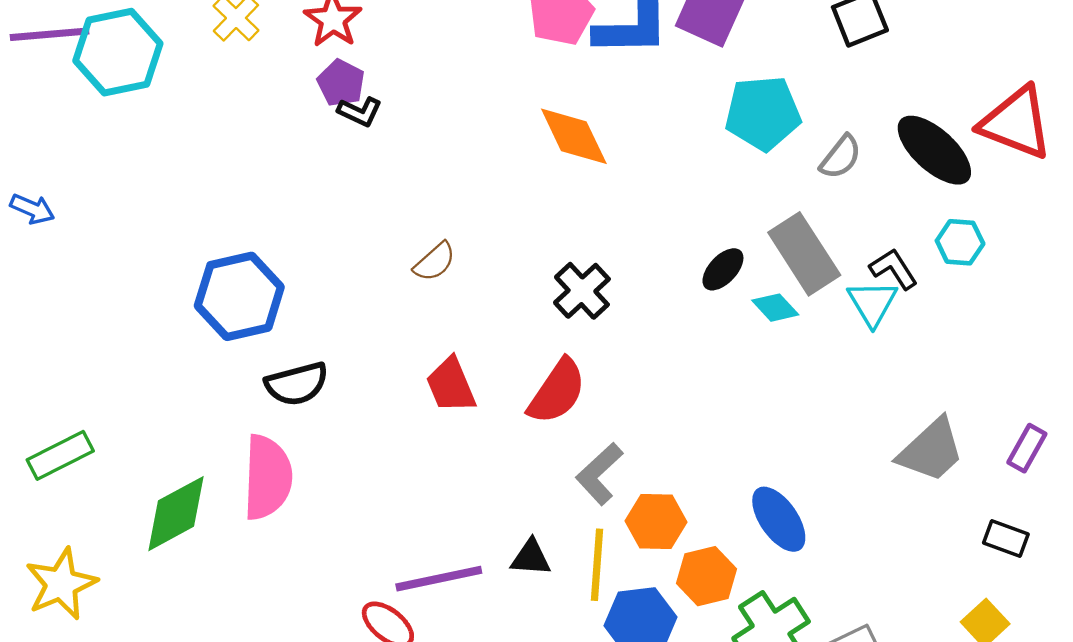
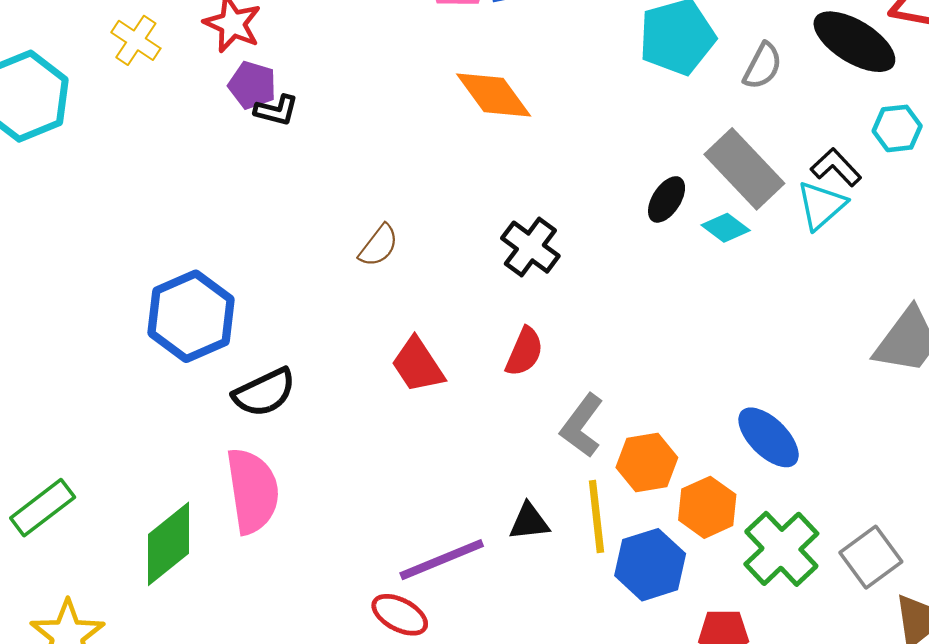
cyan triangle: (872, 303) -> (821, 205), turned 30
red semicircle: (557, 392) -> (524, 352), size x0.7

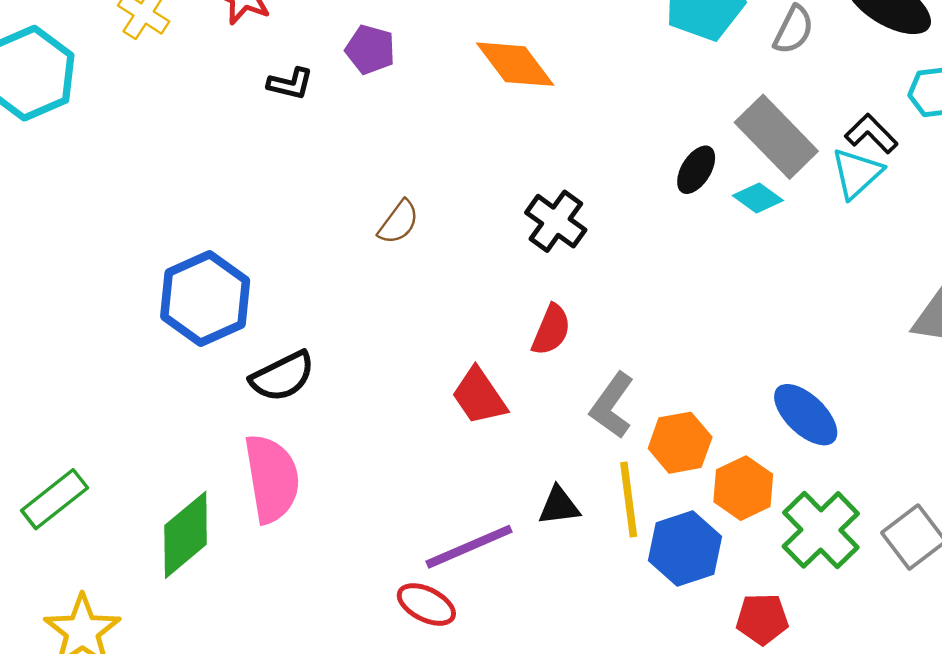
purple pentagon: (252, 85) -> (370, 50), moved
red trapezoid: (418, 365) -> (479, 396), moved

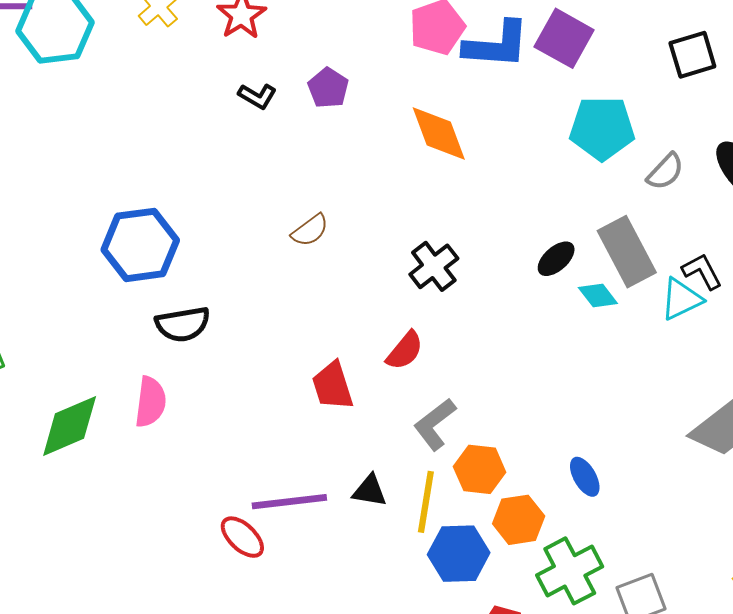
blue ellipse: (806, 415) -> (585, 477), size x0.7
pink semicircle: (272, 479) -> (150, 402), size x0.7

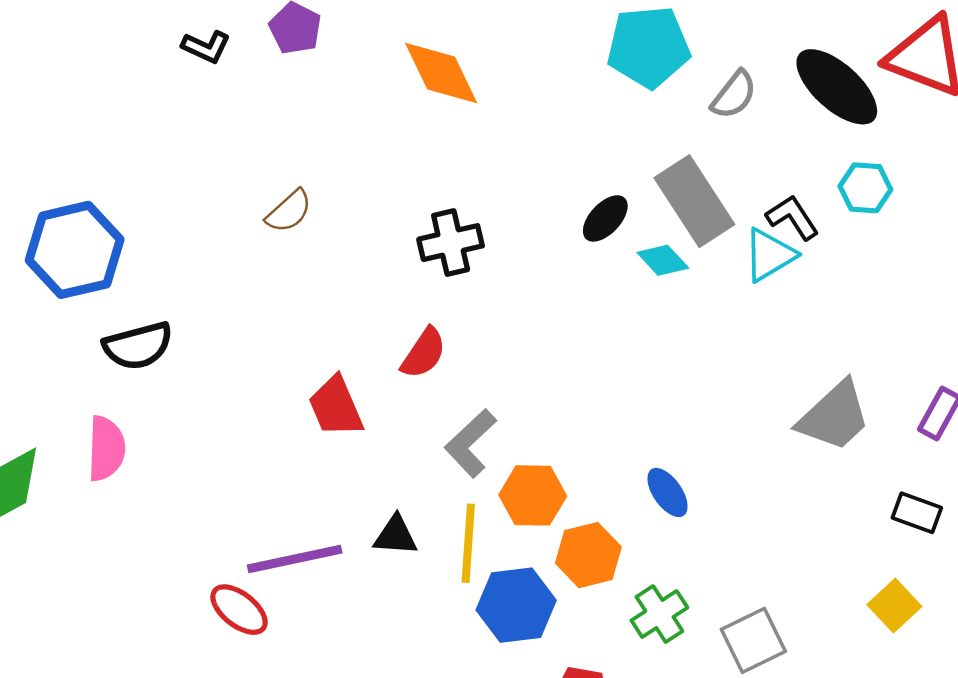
black cross: (434, 266) -> (451, 243), turned 30
green cross: (570, 571) -> (659, 614), size x0.7

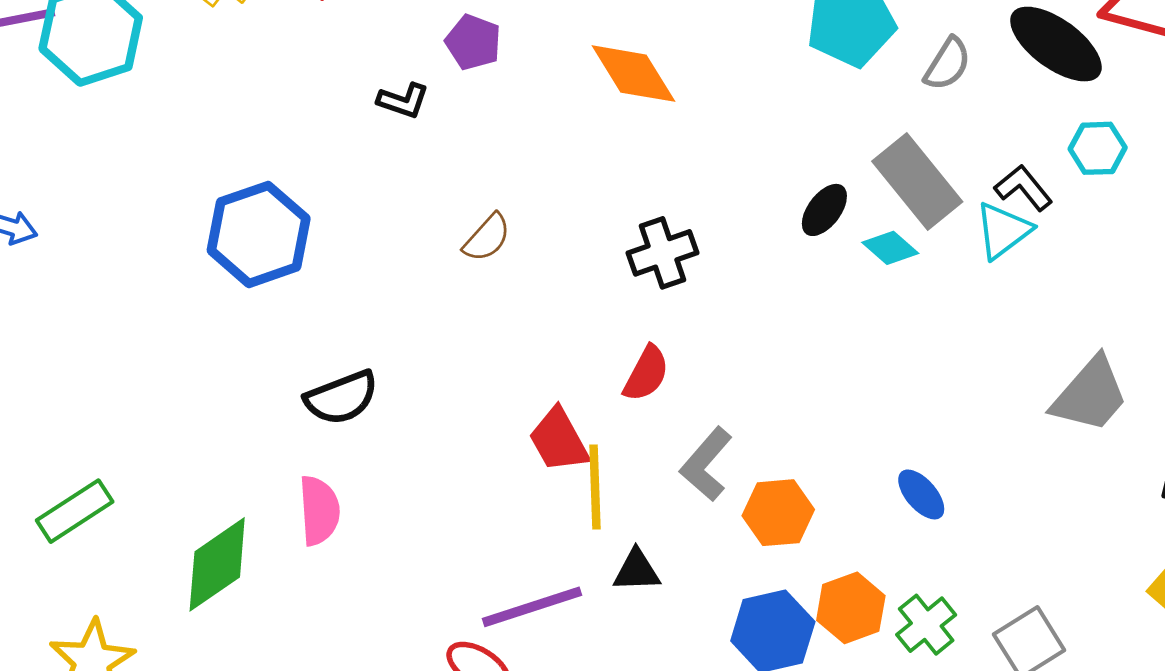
black L-shape: (206, 47) -> (403, 101), moved
blue hexagon: (75, 250) -> (259, 234), moved
yellow line: (468, 543) -> (595, 487), moved
orange hexagon: (588, 555) -> (851, 608), moved

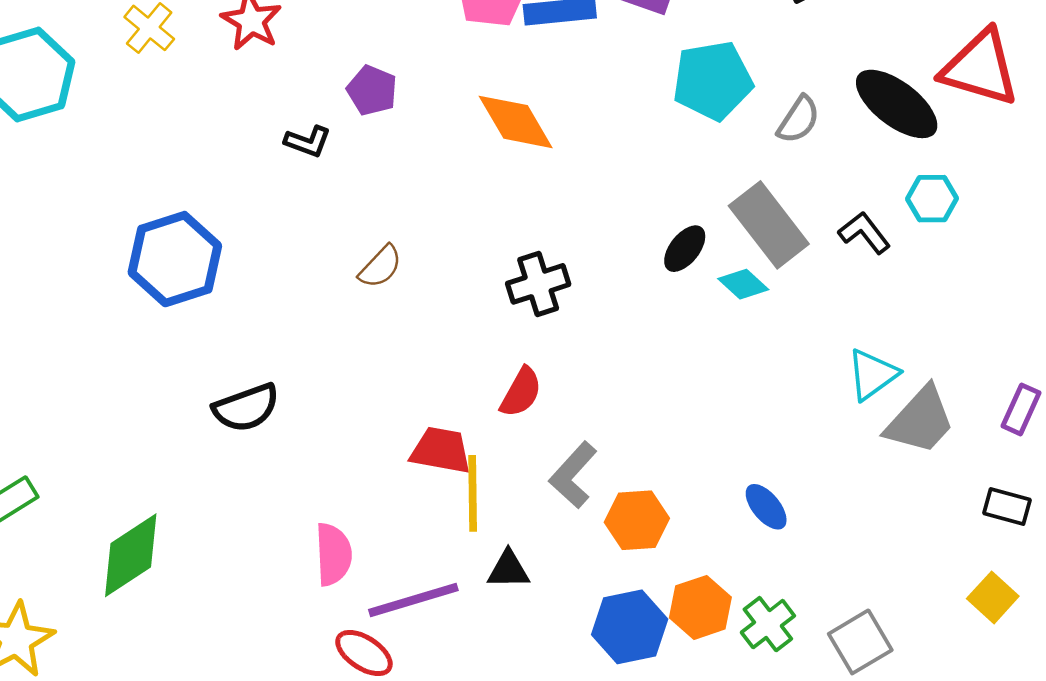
cyan triangle: (1003, 230) -> (872, 374), moved
red trapezoid: (559, 440) -> (441, 450), turned 128
pink semicircle: (319, 510) -> (333, 554), moved

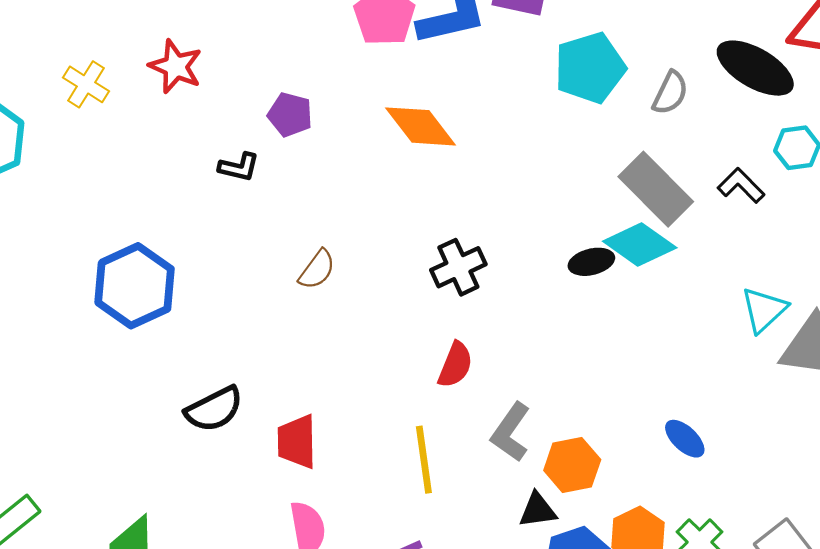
black ellipse: (685, 249) -> (591, 262), moved, turned 45
cyan diamond: (743, 284) -> (640, 244), size x1.6
red trapezoid: (441, 450) -> (297, 442), moved, turned -94
black triangle: (508, 570) -> (538, 510), moved

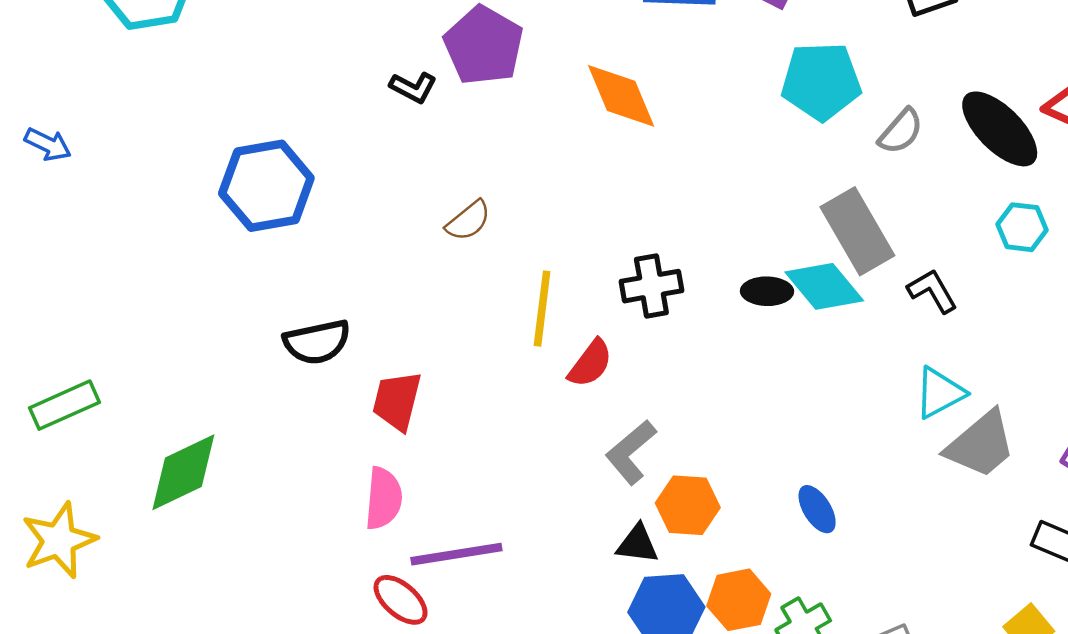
purple pentagon: (290, 115) -> (484, 45), size x1.6
black L-shape: (741, 185) -> (932, 291), moved
black cross: (458, 267) -> (651, 286), moved
yellow line: (424, 460) -> (542, 309), moved

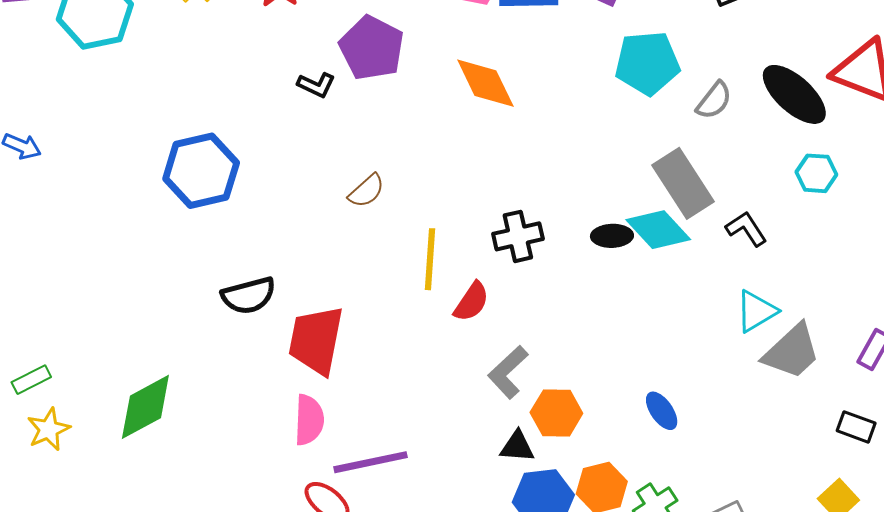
red trapezoid: (397, 401) -> (316, 340), size x1.4
green rectangle: (65, 405) -> (31, 380), moved, size x0.7
yellow star: (59, 540) -> (49, 429), moved, size x0.7

